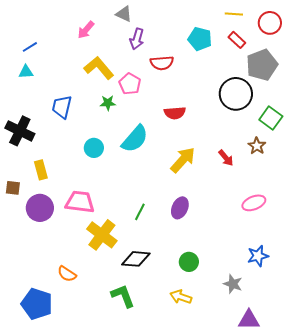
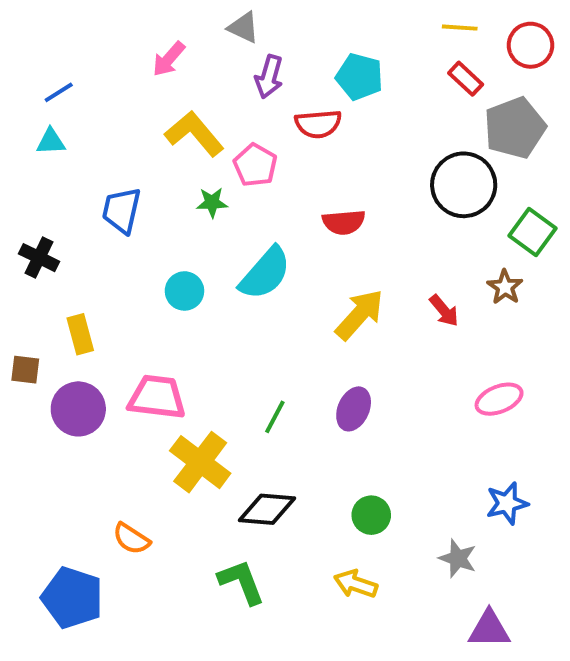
cyan pentagon: (200, 39) -> (359, 77), moved
black cross: (20, 131) -> (39, 258), size x0.7

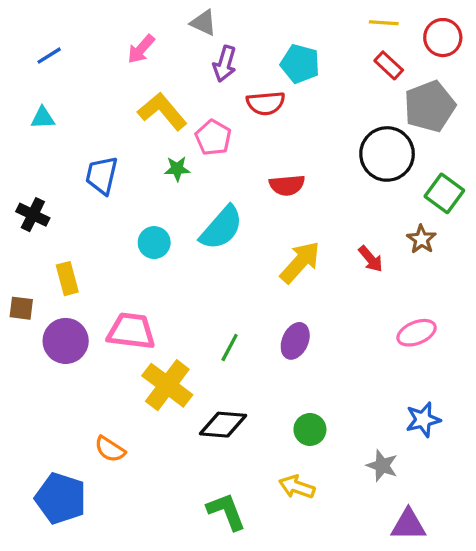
blue line: (59, 92) -> (49, 56), moved
green L-shape: (241, 582) -> (226, 511), moved

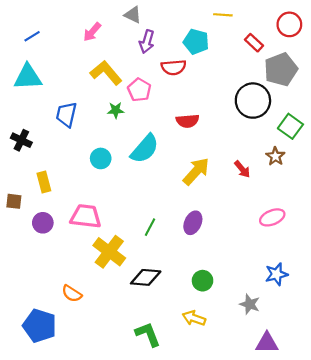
yellow line: (384, 23) -> (223, 15), moved
cyan triangle: (43, 118) -> (28, 77), size x1.8
purple circle: (66, 341) -> (43, 223), size x0.7

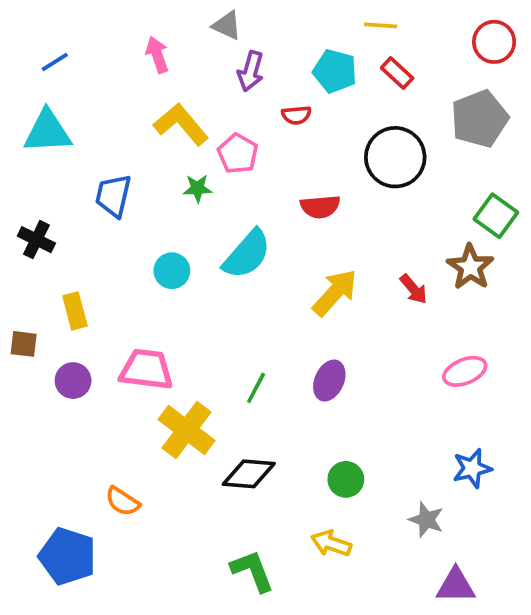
pink arrow: (92, 32) -> (157, 55), turned 120
red rectangle: (254, 43) -> (397, 73), moved
red semicircle: (174, 67) -> (296, 115), size x0.7
black circle: (253, 101) -> (395, 157), moved
brown star: (275, 156) -> (470, 267), size x1.4

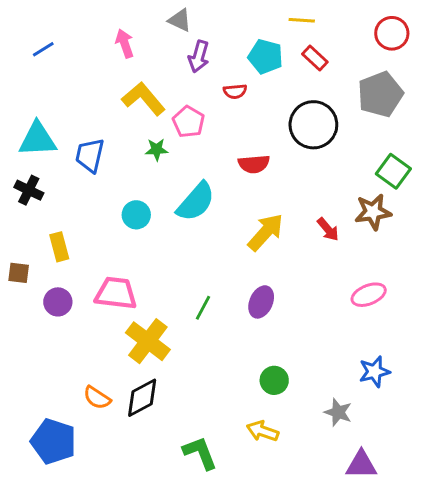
cyan triangle: (47, 132) -> (37, 139), moved
brown star: (470, 267) -> (373, 212), turned 30
black diamond: (249, 474) -> (142, 398), moved, turned -33

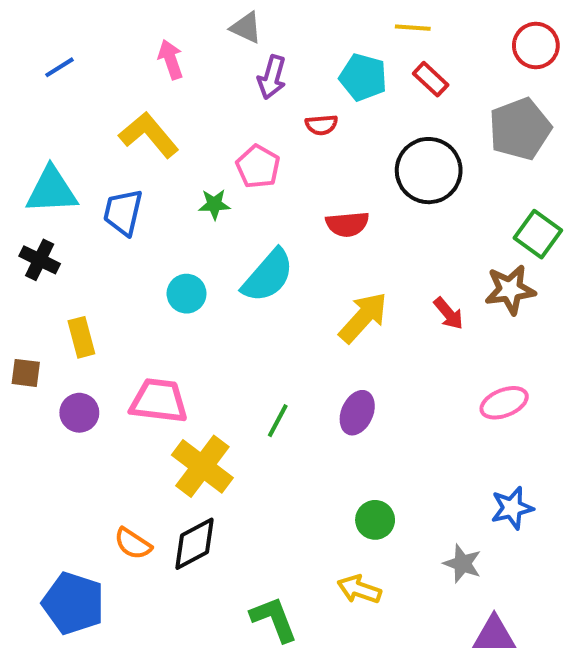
yellow L-shape: (144, 99) -> (149, 135), moved

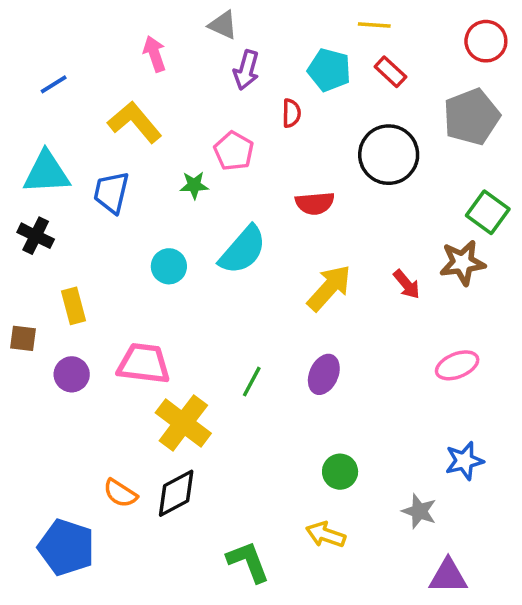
blue line: (59, 67) -> (54, 84), moved
red semicircle: (321, 125) -> (291, 113), turned -84

